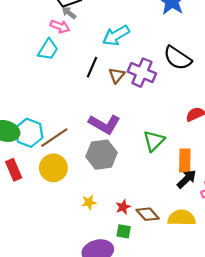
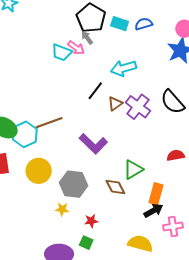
cyan trapezoid: (48, 50) -> (62, 52), moved, turned 65
brown line: (54, 138) -> (49, 123), moved
gray hexagon: (101, 155) -> (74, 184), moved
brown diamond: (148, 214) -> (115, 187), moved

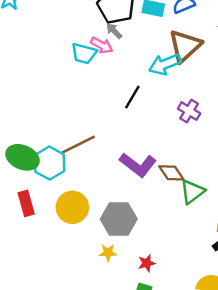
brown triangle: (115, 104) -> (185, 46), moved, size x1.8
purple cross: (138, 107) -> (189, 111), size x0.7
brown diamond: (115, 187) -> (171, 173), moved

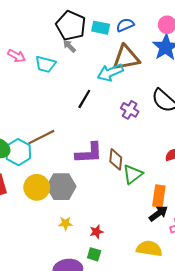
pink arrow: (102, 45) -> (16, 56), moved
brown triangle: (185, 46) -> (126, 58), turned 32
purple L-shape: (138, 165) -> (89, 153), turned -40
brown diamond: (171, 173) -> (116, 159), turned 40
gray hexagon: (119, 219) -> (61, 187), moved

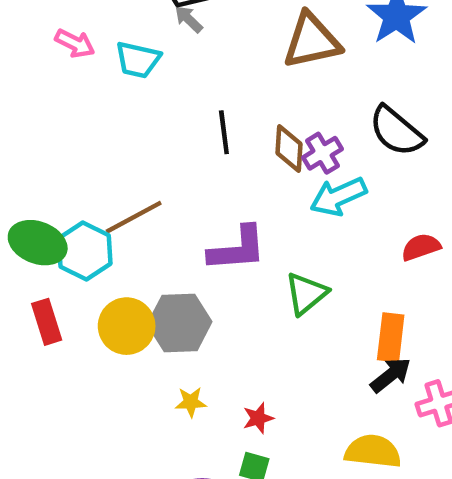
cyan arrow: (110, 73) -> (338, 197), moved
black line: (84, 99) -> (224, 132), turned -36
purple cross: (130, 110) -> (323, 153), turned 30
brown diamond: (116, 159) -> (289, 148), moved
green triangle: (133, 174) -> (306, 294), moved

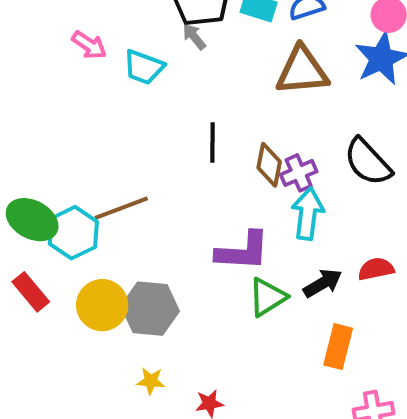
cyan arrow: (338, 197) -> (308, 214), turned 114
purple L-shape: (237, 249) -> (243, 251), moved
red rectangle: (47, 322) -> (31, 292), turned -30
black arrow: (391, 375) -> (323, 283), moved

